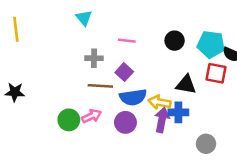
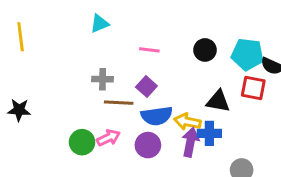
cyan triangle: (84, 18) -> (100, 24), turned 48
gray cross: (94, 58) -> (103, 79), moved

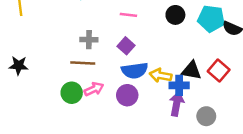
red square: (253, 88) -> (219, 70), moved, turned 30
black triangle: (218, 101) -> (191, 70), moved
brown line: (119, 103) -> (83, 63), moved
purple arrow: (190, 142) -> (177, 104), moved

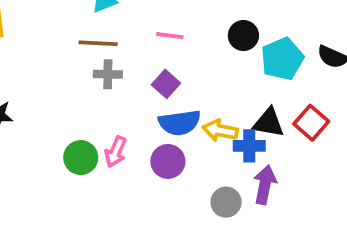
cyan pentagon: (211, 19) -> (282, 59), moved, turned -30
brown line: (83, 63) -> (98, 43), moved
pink arrow: (94, 89) -> (116, 152), turned 138
purple arrow: (177, 104) -> (265, 185), moved
gray circle: (206, 116) -> (226, 202), moved

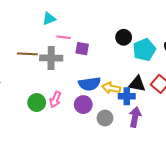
pink line: (170, 36) -> (64, 37), moved
brown line: (98, 43) -> (27, 54), moved
gray cross: (108, 74) -> (51, 58), size x1.5
purple square: (166, 84) -> (82, 49), moved, turned -32
gray circle: (226, 202) -> (105, 118), moved

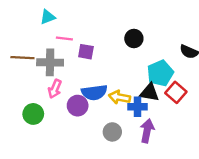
cyan pentagon: (144, 50) -> (160, 73), moved
pink arrow: (55, 99) -> (55, 89), moved
purple circle: (83, 105) -> (78, 106), moved

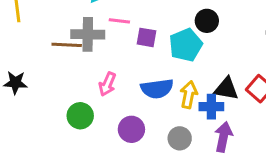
gray cross: (50, 62) -> (88, 34), moved
cyan pentagon: (160, 73) -> (186, 45), moved
yellow arrow: (120, 97) -> (189, 95), turned 90
purple circle: (78, 106) -> (131, 129), moved

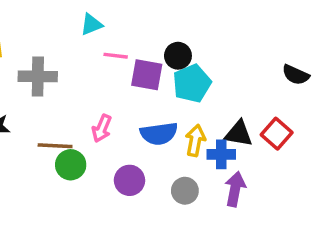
black circle: (207, 21) -> (178, 56), moved
gray cross: (88, 34) -> (38, 76), moved
purple square: (147, 37) -> (147, 75), size x1.4
brown line: (67, 45) -> (55, 146), moved

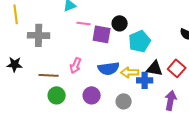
cyan pentagon: (192, 83) -> (140, 41), moved
yellow arrow: (195, 141) -> (130, 72), turned -102
green circle: (71, 165) -> (57, 95), moved
purple arrow: (235, 189) -> (171, 100), moved

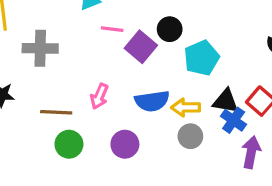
purple square: (102, 34) -> (141, 47), turned 30
blue cross: (145, 80) -> (234, 120), moved, turned 35
gray circle: (124, 101) -> (190, 136), moved

